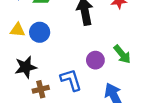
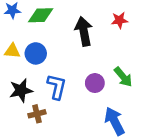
blue L-shape: (71, 80) -> (57, 87), moved, turned 30

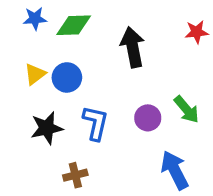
red star: (119, 20) -> (197, 32), moved
yellow triangle: (12, 51) -> (35, 74), turned -42
brown cross: (37, 114) -> (75, 175), moved

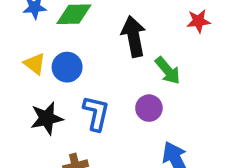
yellow triangle: (35, 74) -> (35, 64), turned -45
green arrow: (186, 109) -> (168, 71), moved

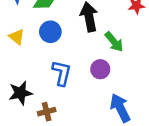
blue circle: (67, 67) -> (50, 32), moved
black star: (47, 118) -> (20, 93), moved

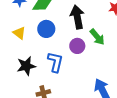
purple circle: (100, 69) -> (77, 46), moved
black star: (20, 93) -> (26, 66), moved

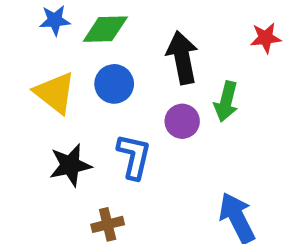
yellow triangle: (19, 33) -> (55, 93), size x1.5
green arrow: (97, 37) -> (226, 101), turned 54

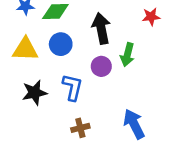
yellow triangle: (55, 93) -> (25, 49), turned -36
brown cross: (108, 224) -> (80, 128), moved

